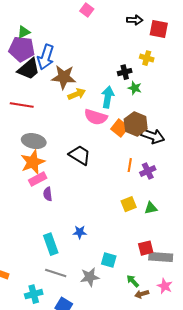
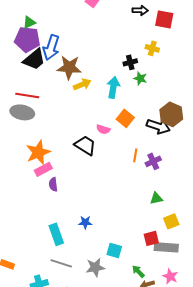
pink semicircle: (96, 117) -> (103, 129), moved, size x0.6
brown hexagon: (136, 124) -> (171, 114), moved
gray ellipse: (34, 141) -> (22, 112), moved
yellow square: (129, 204) -> (171, 221), moved

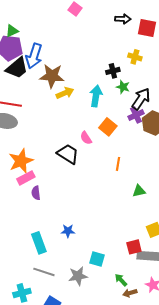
black arrow: (158, 126) -> (141, 99), moved, turned -75
pink semicircle: (103, 129) -> (86, 138), turned 40
purple cross: (153, 161) -> (136, 115), moved
green triangle: (156, 198) -> (139, 191), moved

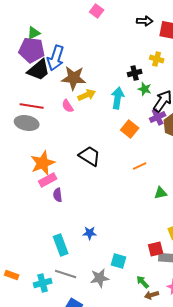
pink semicircle: (86, 138) -> (68, 106), moved
orange line: (118, 164) -> (140, 166), turned 56
cyan cross: (22, 293) -> (43, 283), moved

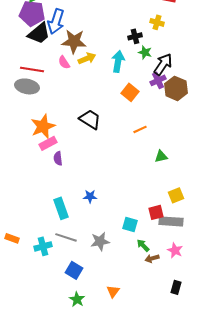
pink semicircle: (68, 106) -> (64, 62), moved
cyan square: (119, 261) -> (130, 224), moved

